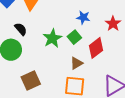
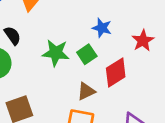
green star: (52, 38) -> (56, 53), turned 30

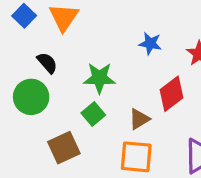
green square: (87, 54) -> (93, 114), moved

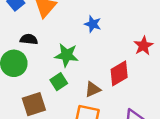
blue star: (150, 43) -> (93, 24), moved
black semicircle: (47, 63) -> (29, 39), turned -49

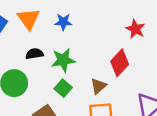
blue star: (93, 24) -> (63, 22), moved
black semicircle: (29, 39) -> (34, 54), moved

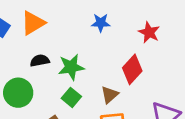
orange triangle: (29, 19) -> (33, 23), turned 35
blue star: (63, 22) -> (101, 23), moved

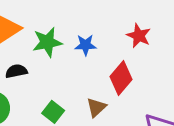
blue star: (101, 23) -> (85, 45), moved
green star: (71, 67) -> (47, 42), moved

